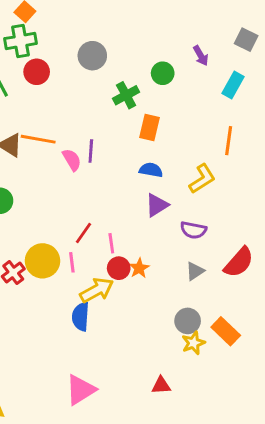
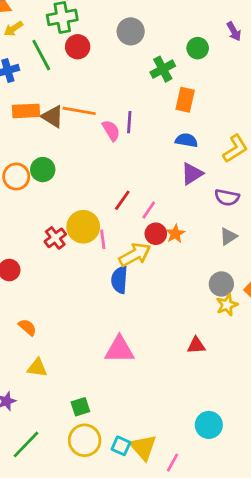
pink line: (111, 243) -> (149, 210), turned 42
pink line: (72, 262) -> (103, 239), moved
pink triangle: (81, 390) -> (119, 350), turned 32

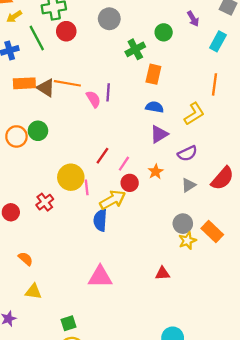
purple semicircle: (227, 197) -> (187, 153), turned -36
orange star: (175, 234) -> (156, 172), moved
red cross: (55, 238) -> (45, 202), moved

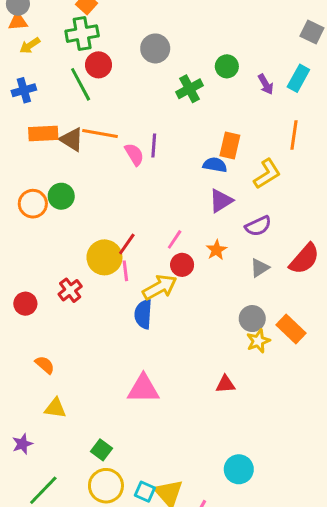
purple arrow: (193, 19) -> (266, 84), moved
green line: (37, 38) -> (81, 84), moved
orange rectangle: (153, 74) -> (230, 145), moved
red line: (102, 156) -> (127, 244), moved
green square: (69, 323) -> (101, 450), turned -35

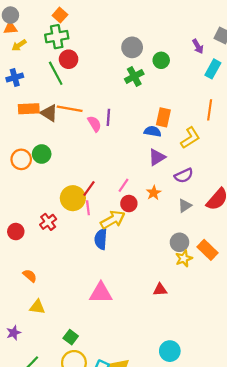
gray circle: (155, 48) -> (132, 47), moved
purple arrow: (266, 84) -> (198, 46), moved

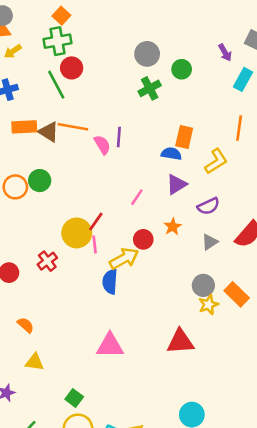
pink line: (123, 185) -> (137, 197), moved
red triangle: (160, 290) -> (180, 342), size x1.6

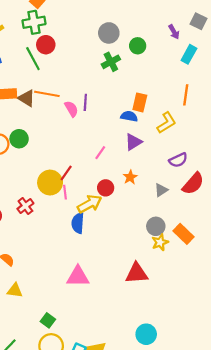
purple semicircle: (208, 206) -> (178, 160), moved

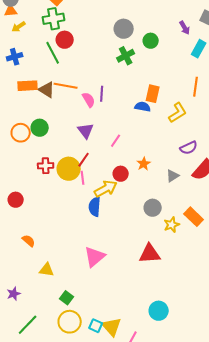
purple triangle: (133, 142) -> (86, 131), moved, turned -36
red cross: (25, 206) -> (46, 166), moved, turned 35
gray circle: (156, 226) -> (153, 208), moved
pink triangle: (78, 277) -> (95, 257), turned -40
yellow triangle: (15, 290) -> (47, 270), moved

